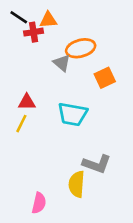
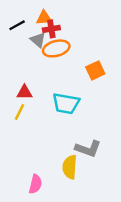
black line: (19, 17) -> (17, 25), moved, turned -63
red cross: (34, 32) -> (51, 29), moved
orange ellipse: (81, 48) -> (56, 48), moved
gray triangle: (62, 63) -> (38, 40), moved

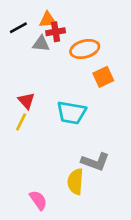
gray triangle: (38, 40) -> (41, 44), turned -35
orange ellipse: (56, 48) -> (85, 49), moved
red triangle: (24, 92) -> (26, 101), turned 49
pink semicircle: (35, 184) -> (38, 200), turned -48

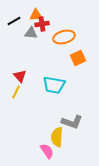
pink semicircle: (38, 200) -> (47, 151), moved

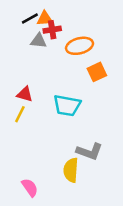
black line: (14, 21) -> (30, 18), moved
red triangle: (20, 76) -> (25, 94), turned -32
pink semicircle: (47, 151) -> (30, 188), moved

